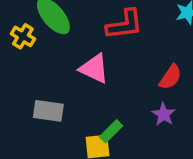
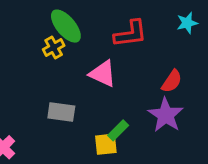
yellow cross: (23, 36) -> (54, 48), moved, turned 30
purple star: (164, 114) -> (166, 115), size x1.6

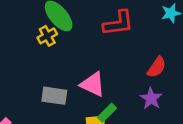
pink triangle: (103, 74) -> (93, 84), moved
purple star: (166, 115) -> (151, 98), size x0.7

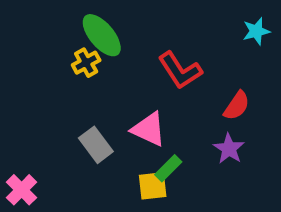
red L-shape: (118, 23) -> (180, 70), moved, turned 64
gray rectangle: (54, 96) -> (96, 145), turned 45

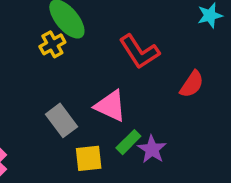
purple star: (229, 149) -> (152, 149), moved
yellow square: (153, 186) -> (89, 158), moved

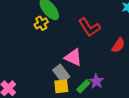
gray rectangle: (61, 120) -> (61, 73), moved
green rectangle: (128, 142) -> (83, 86), moved

